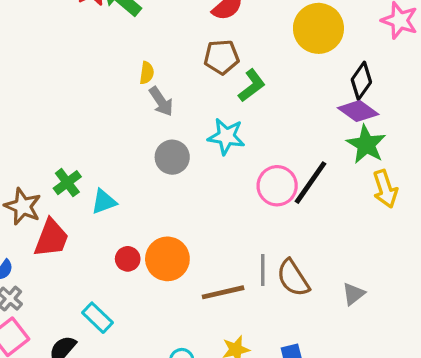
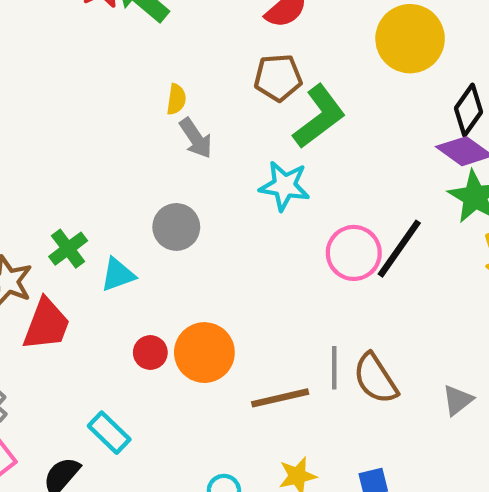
green L-shape: (252, 86) -> (319, 117), size x1.4
gray circle: (172, 157) -> (176, 227), moved

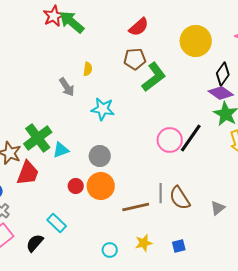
gray arrow: (196, 138) -> (67, 87), moved
cyan star: (285, 186) -> (103, 109), moved
gray circle: (176, 227) -> (100, 156), moved
green cross: (68, 249) -> (38, 138), size x1.6

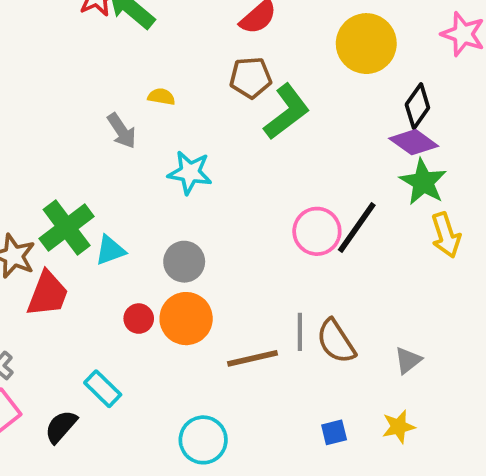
yellow semicircle: (88, 69) -> (161, 97), turned -88
yellow star: (144, 243) -> (399, 427), moved
cyan circle: (110, 250) -> (203, 440), size x1.6

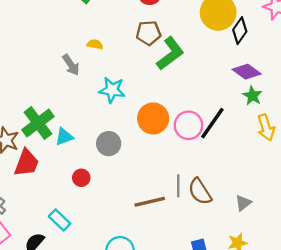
black diamond: (417, 106) -> (240, 31), moved
green star: (423, 182) -> (252, 96), size x0.7
orange circle: (186, 319) -> (153, 118), moved

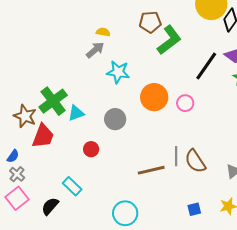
gray arrow: (71, 65) -> (95, 50), moved, turned -96
black line: (212, 123) -> (206, 66), moved
pink circle: (188, 125) -> (185, 103), size x0.7

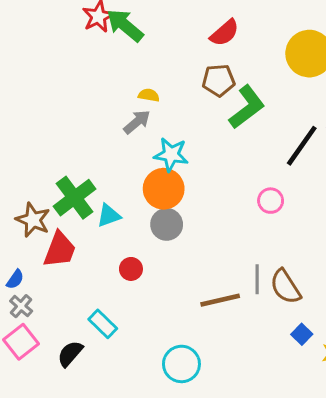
orange circle: (154, 97) -> (164, 189), moved
blue square: (194, 209) -> (302, 334), moved, turned -32

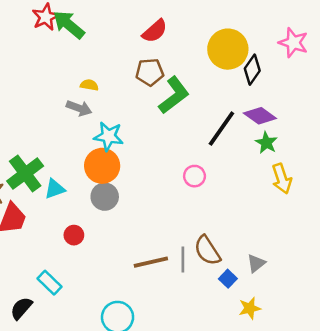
gray arrow: (137, 122) -> (79, 108), turned 60
gray line: (257, 279) -> (183, 259), moved
blue square: (302, 334) -> (228, 279), moved

